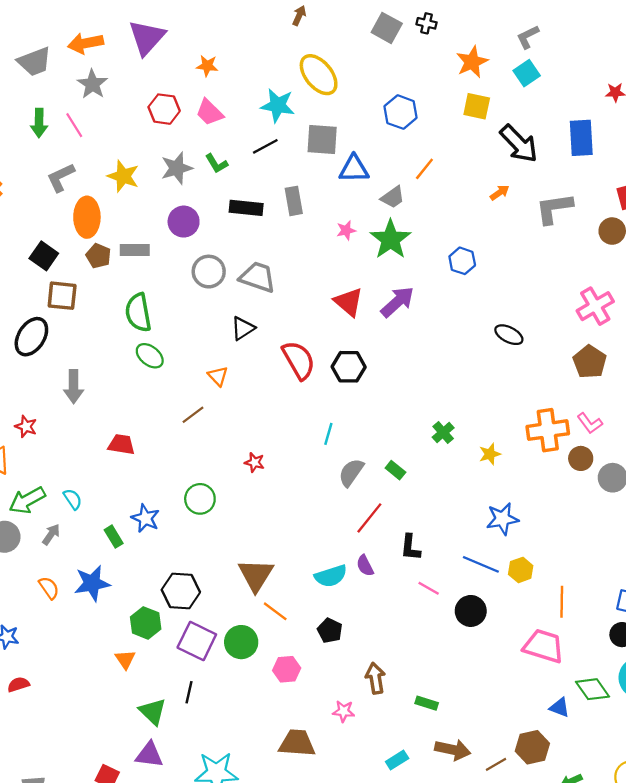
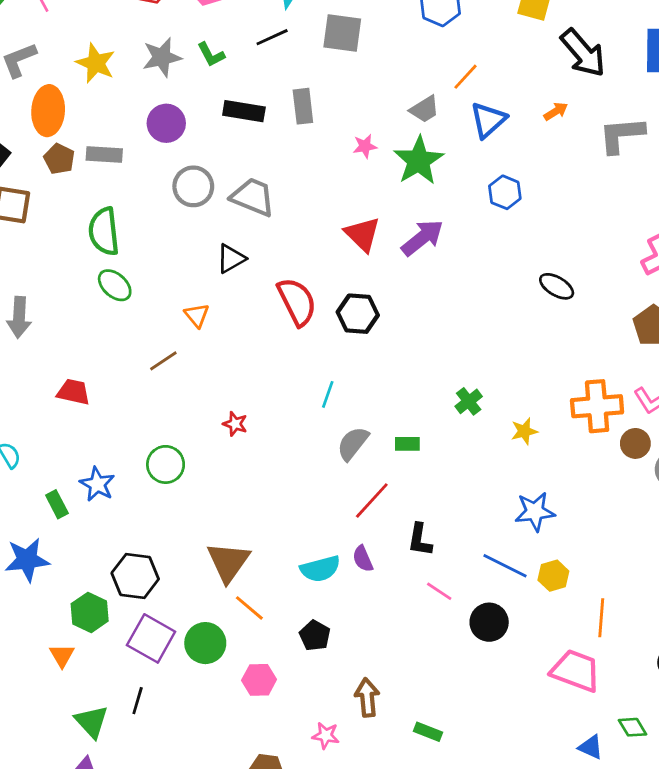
blue triangle: (354, 169) -> (488, 120), moved, turned -44
green rectangle: (395, 470) -> (407, 444), turned -42
green diamond: (593, 689) -> (632, 727), size x0.7

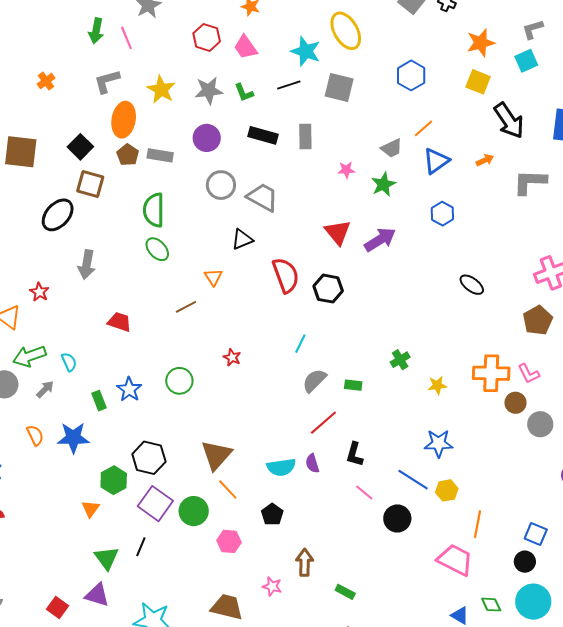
green star: (419, 161) -> (383, 184), size x0.7

